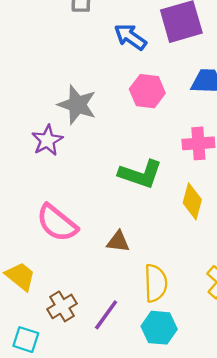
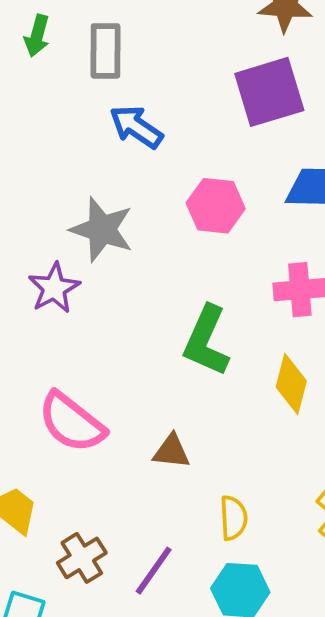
blue arrow: (130, 37) -> (136, 127), moved
green L-shape: (140, 174) -> (206, 341), turned 96
yellow semicircle: (156, 283) -> (233, 518), size x0.7

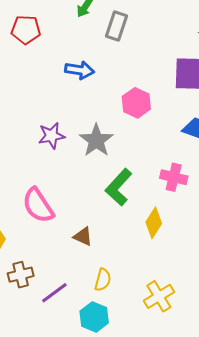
blue arrow: (136, 127) -> (80, 70), moved, turned 136
pink hexagon: (216, 206) -> (136, 103), moved
gray star: (102, 229) -> (96, 140), moved

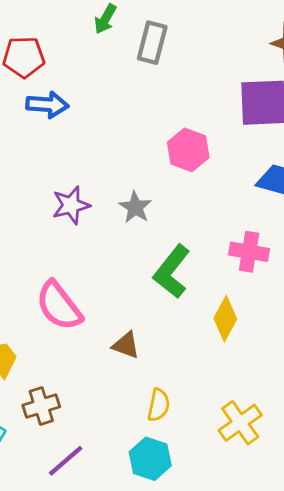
blue arrow: (80, 70) -> (47, 105), moved
gray star: (96, 140) -> (135, 207), size x0.7
purple line: (54, 293) -> (66, 461), moved

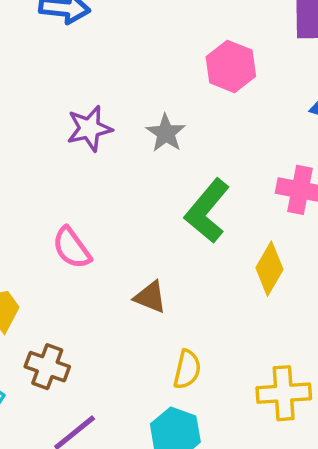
pink semicircle: (59, 306) -> (72, 248), size x0.7
brown cross: (41, 406) -> (47, 367), turned 36
yellow cross: (240, 423) -> (284, 393), turned 30

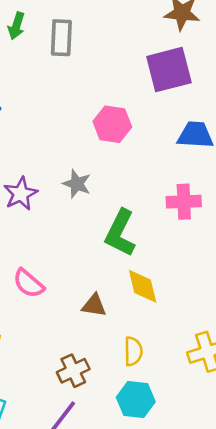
yellow diamond: (269, 269) -> (143, 286), moved, turned -30
brown cross: (47, 367) -> (73, 371), moved, turned -32

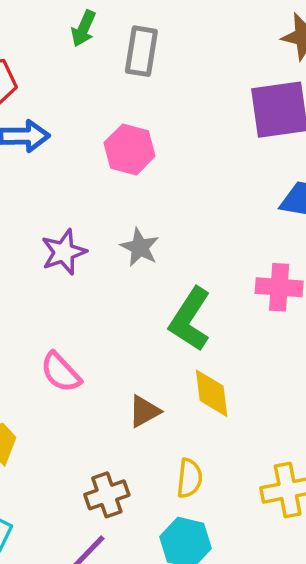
pink hexagon: (112, 124) -> (130, 149), moved
brown triangle: (94, 305) -> (144, 411), turned -44

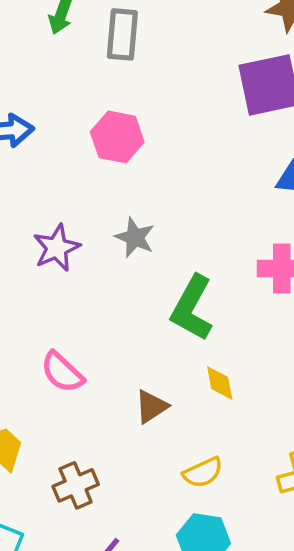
yellow diamond: (212, 393) -> (220, 383), size x0.7
yellow semicircle: (189, 478) -> (203, 472), turned 63
brown cross: (107, 495) -> (76, 485), moved

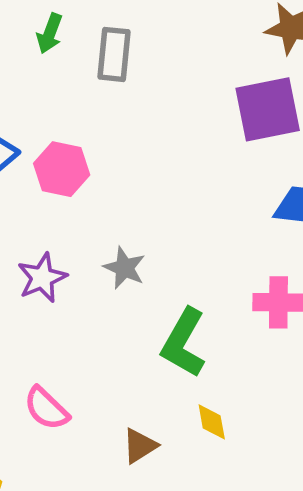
pink hexagon: (117, 137) -> (62, 169), moved

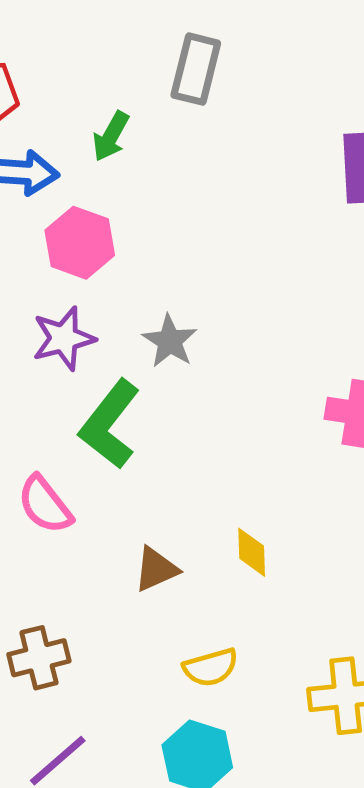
green arrow: (50, 33) -> (111, 136), moved
pink hexagon: (62, 169) -> (80, 243), moved
green L-shape: (184, 343) -> (110, 424), moved

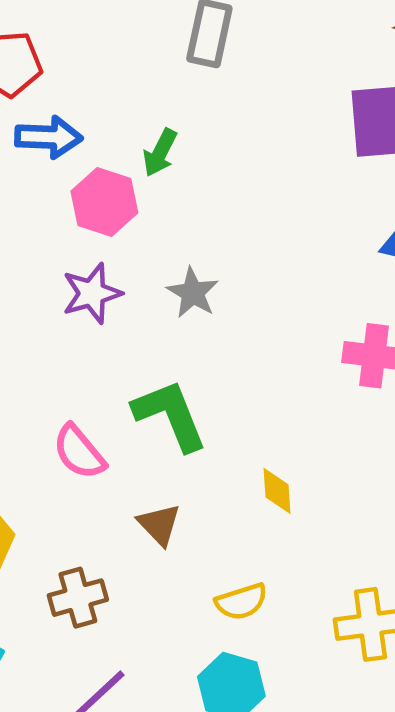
green arrow: (111, 136) -> (160, 153), moved
green L-shape: (110, 424) -> (170, 415), moved, turned 122
brown triangle: (156, 569) -> (159, 524), moved, turned -48

